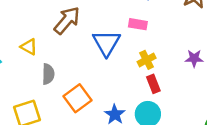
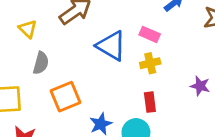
blue triangle: (107, 43) -> (111, 46), turned -44
yellow cross: (147, 60) -> (150, 63), moved

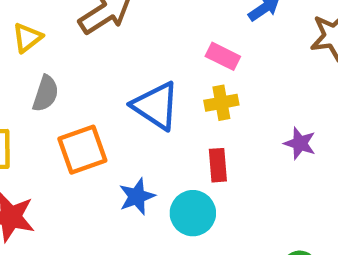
yellow triangle: (28, 29) -> (27, 38), turned 36
blue triangle: (111, 46) -> (156, 106), moved

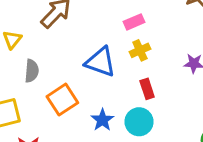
pink rectangle: (223, 56) -> (134, 22), turned -36

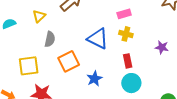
yellow cross: (140, 50) -> (126, 34), turned 32
cyan circle: (139, 122) -> (131, 83), moved

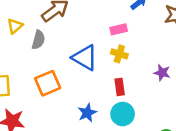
gray semicircle: (50, 39) -> (38, 40), moved
blue star: (94, 79) -> (87, 113), moved

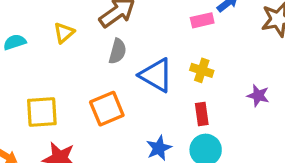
pink rectangle: (119, 29) -> (202, 20), moved
gray semicircle: (38, 40) -> (117, 51), moved

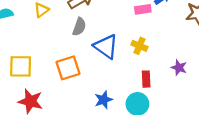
red rectangle: (202, 114) -> (146, 79), moved

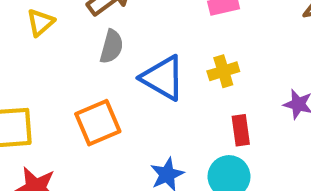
yellow cross: (139, 46) -> (223, 71), turned -35

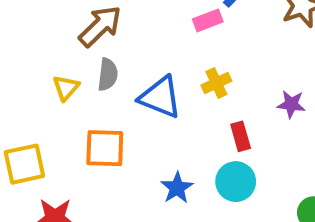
yellow triangle: (40, 22) -> (66, 88), moved
orange square: (98, 123) -> (105, 148), turned 33

